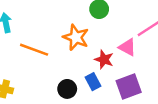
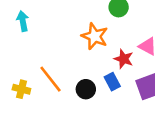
orange line: (34, 50) -> (50, 79), moved, turned 32

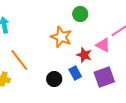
orange line: (50, 79) -> (19, 60), moved

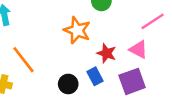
pink triangle: (103, 45) -> (138, 49), moved

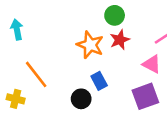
red star: (107, 53) -> (120, 40), moved, turned 30
blue rectangle: (95, 76) -> (99, 81), moved

